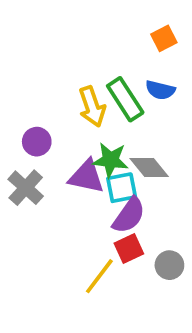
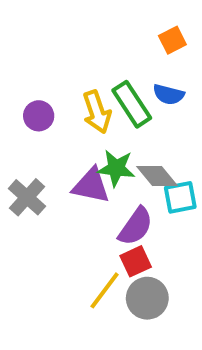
purple circle: (37, 142) -> (39, 116), moved
cyan square: (122, 188) -> (180, 197), moved
gray circle: (169, 265) -> (147, 298), moved, size x1.4

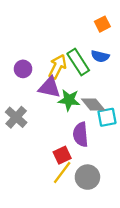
yellow arrow: (97, 112) -> (58, 67), turned -135
purple triangle: (91, 186) -> (49, 87), moved
purple semicircle: (136, 226) -> (81, 134), turned 140
red square: (136, 261) -> (62, 155), moved

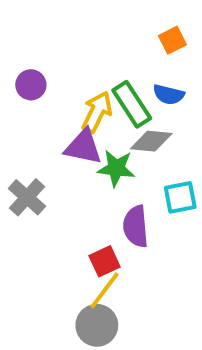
purple circle: (23, 69) -> (31, 85), moved
gray diamond: (93, 105) -> (151, 141), moved, turned -45
gray circle: (87, 177) -> (97, 325), moved

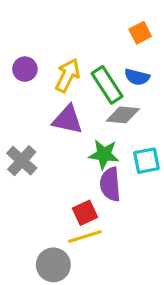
yellow arrow: (97, 112) -> (68, 75), moved
green star: (116, 168) -> (104, 154), moved
yellow line: (105, 290) -> (85, 236), turned 36
gray circle: (97, 325) -> (53, 265), moved

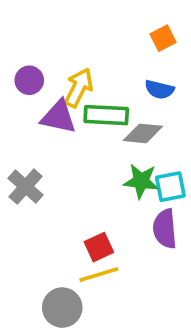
green rectangle: (107, 85) -> (106, 115), moved, turned -54
purple triangle: (68, 120) -> (59, 117), moved
green star: (104, 154) -> (141, 181), moved
purple semicircle: (110, 184) -> (165, 229), moved

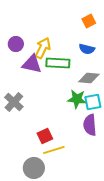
gray diamond: (143, 133) -> (89, 78), moved
red square: (99, 247) -> (45, 136), moved

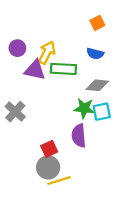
purple semicircle: (90, 125) -> (79, 136), moved
yellow line: (54, 150) -> (59, 181), moved
gray circle: (34, 168) -> (48, 167), moved

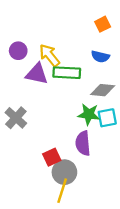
yellow arrow: (47, 52) -> (49, 55), turned -65
gray circle: (48, 167) -> (64, 172), moved
yellow line: (59, 181) -> (62, 191), turned -55

